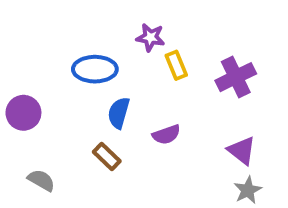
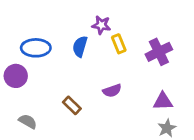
blue ellipse: (95, 69) -> (36, 48), moved
blue semicircle: (119, 113) -> (80, 46), moved
purple triangle: (242, 150) -> (163, 101), turned -40

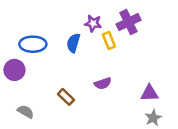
purple cross: (159, 52) -> (129, 22), moved

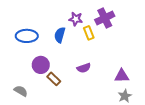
purple circle: (14, 70) -> (41, 65), moved

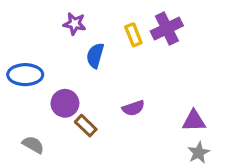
purple star: (76, 19) -> (75, 24), moved
yellow rectangle: (89, 33) -> (133, 35), moved
blue ellipse: (27, 36) -> (25, 75), moved

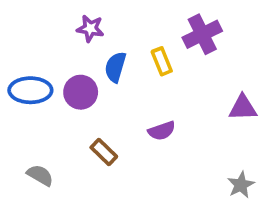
yellow rectangle: (133, 35) -> (162, 61), moved
purple circle: (65, 103) -> (81, 92), moved
purple triangle: (194, 121) -> (243, 108), moved

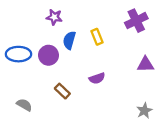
purple cross: (202, 34) -> (136, 21), moved

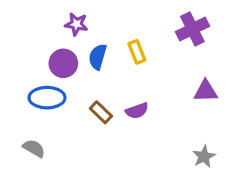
blue ellipse: (18, 54) -> (47, 98), moved
purple circle: (48, 55) -> (63, 63), moved
brown rectangle: (62, 91) -> (101, 112), moved

